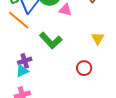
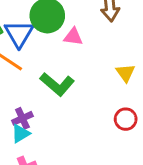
red circle: (84, 68) -> (126, 119), moved

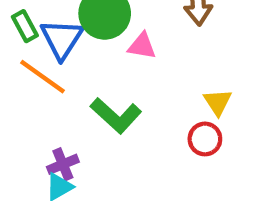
red circle: (126, 119) -> (205, 139), moved

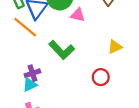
yellow triangle: (218, 102) -> (115, 47), turned 35
red circle: (205, 139) -> (101, 77), moved

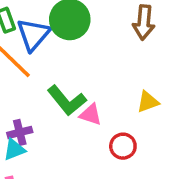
pink triangle: (78, 15) -> (91, 115), moved

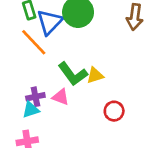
yellow triangle: (148, 102) -> (95, 75), moved
pink triangle: (91, 115) -> (61, 97), moved

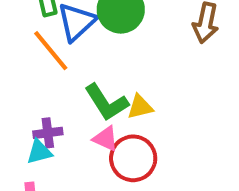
pink triangle: (61, 97) -> (106, 139), moved
red circle: (114, 111) -> (133, 158), moved, size x1.5

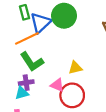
orange line: (51, 51) -> (27, 38), turned -75
green L-shape: (106, 102) -> (32, 62), moved

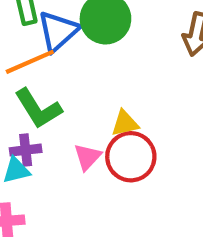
pink triangle: (57, 85) -> (87, 157), turned 48
red circle: (72, 95) -> (131, 157), moved

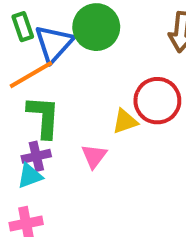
green L-shape: (38, 109) -> (44, 117), turned -138
red circle: (131, 157) -> (157, 101), moved

